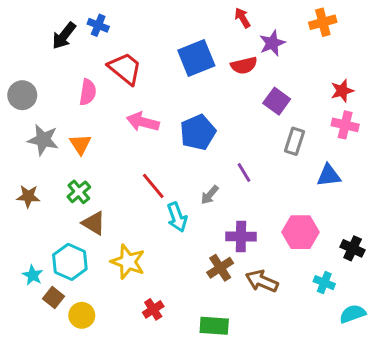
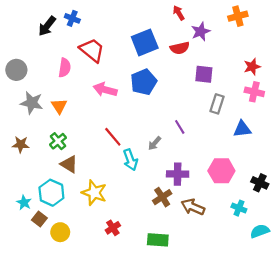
purple square: (277, 101) -> (204, 74), turned -30
blue pentagon: (198, 132) -> (144, 82), moved

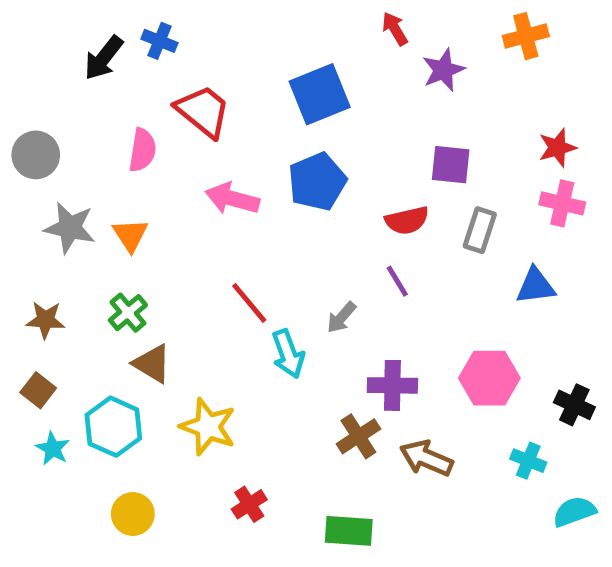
red semicircle: (180, 48) -> (407, 220), moved
brown square: (39, 219) -> (38, 390), moved

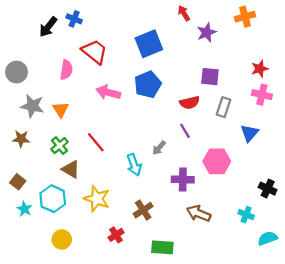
blue triangle: (536, 286) -> (250, 133), turned -42
red line: (249, 303) -> (96, 142), moved
brown star: (45, 320) -> (21, 139), moved
pink hexagon: (489, 378) -> (217, 161), moved
brown cross: (358, 436) -> (143, 210), moved

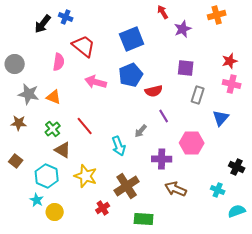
red semicircle: (190, 103) -> (154, 91), moved
orange triangle: (61, 109) -> (54, 97), turned -35
cyan star: (24, 209) -> (37, 200), moved
brown cross: (143, 210) -> (127, 186), size x1.4

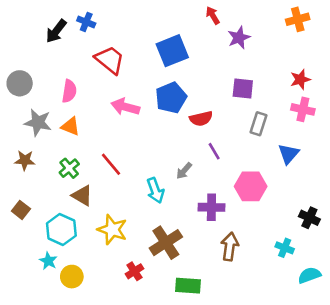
orange cross: (217, 15) -> (298, 19), moved
pink semicircle: (59, 62) -> (69, 91), moved
brown arrow: (176, 189) -> (230, 246), turned 75

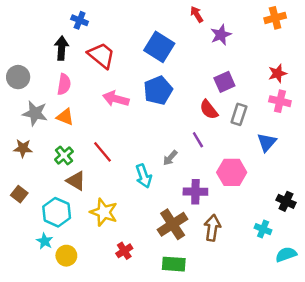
black arrow: (56, 31) -> (62, 48), moved, turned 145
blue square: (172, 51) -> (159, 47), turned -36
purple square: (243, 89) -> (224, 82), turned -30
red semicircle: (201, 119) -> (209, 110), moved, turned 65
brown cross: (166, 243) -> (173, 224), moved

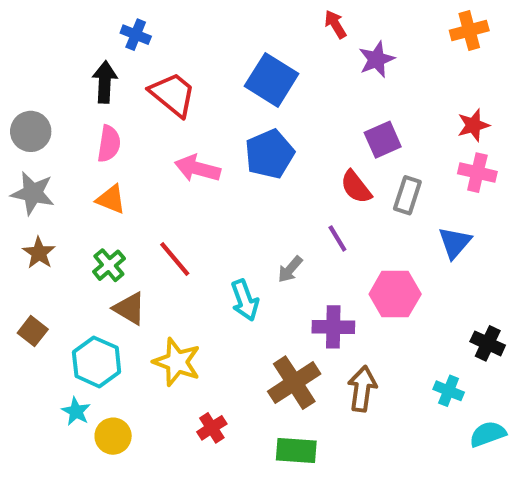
gray star: (35, 113) -> (33, 193), moved
brown star: (23, 148) -> (39, 253), turned 30

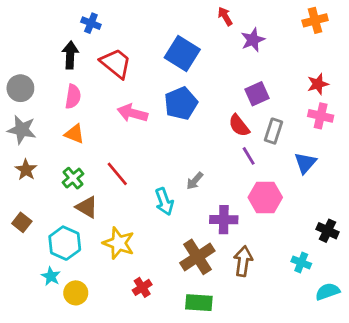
purple line: (337, 238) -> (249, 156), moved

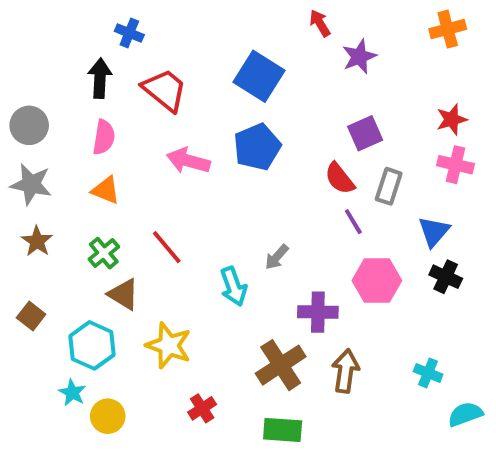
black cross: (328, 231) -> (446, 277), moved

